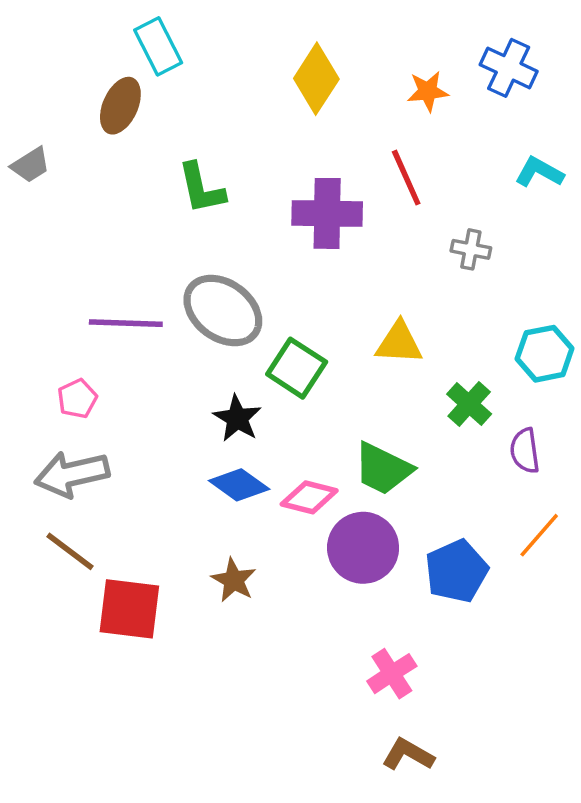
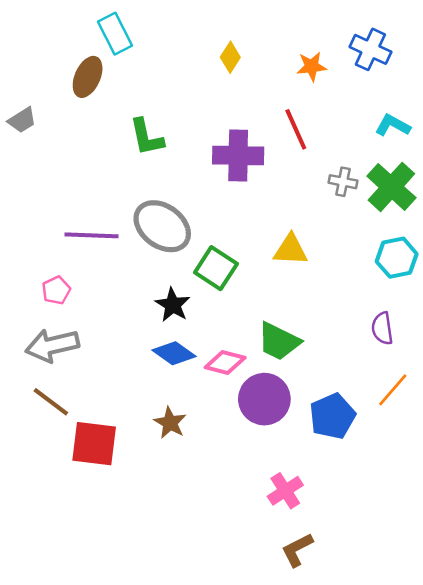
yellow diamond: (316, 79) -> (230, 57), size x0.6
green cross: (469, 404) -> (391, 187), moved, size x1.5
brown L-shape: (408, 754) -> (297, 550), turned -57

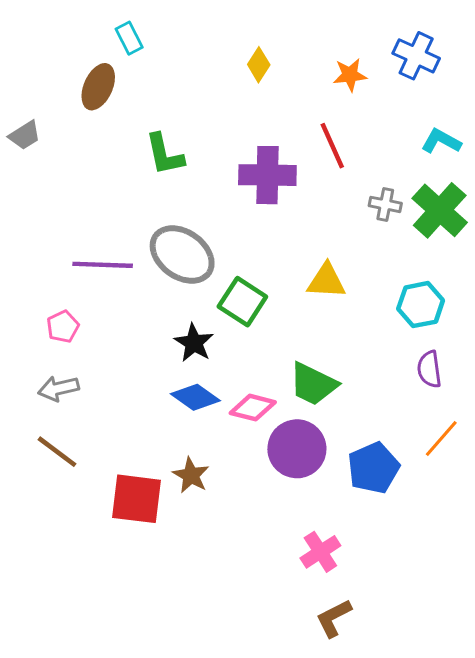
cyan rectangle: (115, 34) -> (129, 38), size x0.7
cyan hexagon: (397, 258) -> (421, 305), moved
gray arrow: (52, 345) -> (58, 388), size x0.7
red square: (94, 444) -> (136, 499), moved

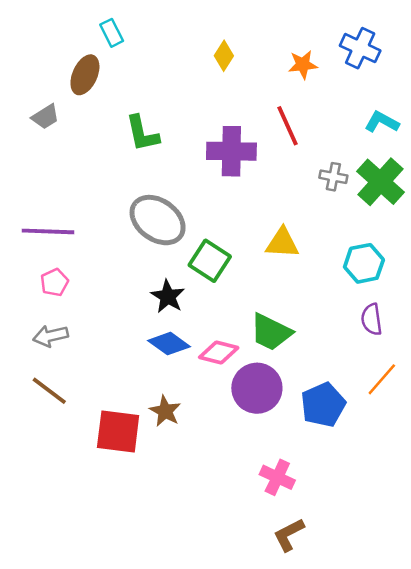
gray trapezoid: (25, 135) -> (45, 117), moved
purple line: (103, 265) -> (48, 231), moved
pink cross: (320, 552) -> (277, 477), turned -32

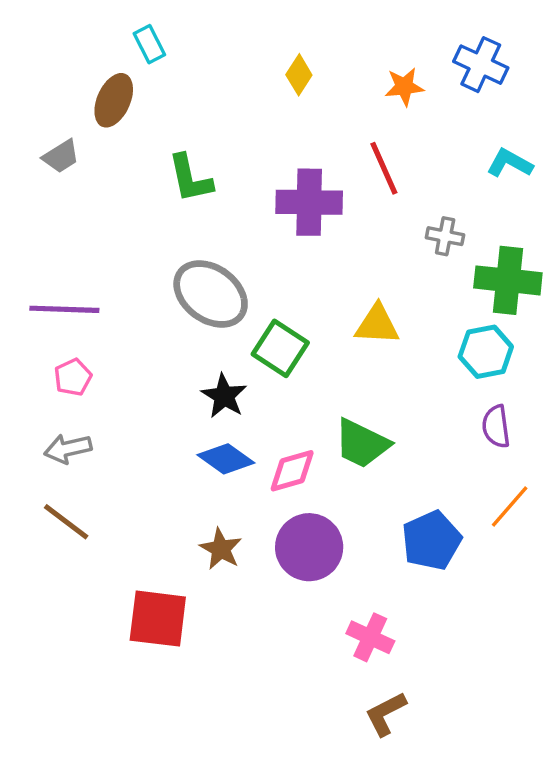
green cross: (380, 182) -> (508, 280), moved, turned -36
pink diamond: (219, 353) -> (292, 471), turned -30
purple circle: (257, 388) -> (309, 547), moved
red square: (118, 431) -> (158, 619), moved

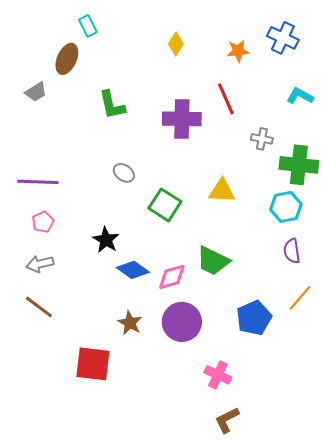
gray ellipse: (211, 294) -> (124, 173), size x0.5
black star: (224, 396) -> (106, 240), moved

